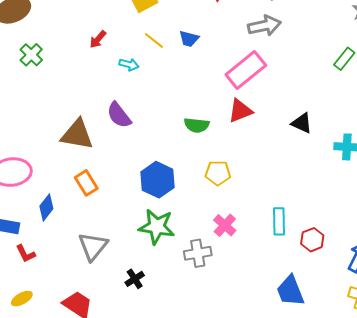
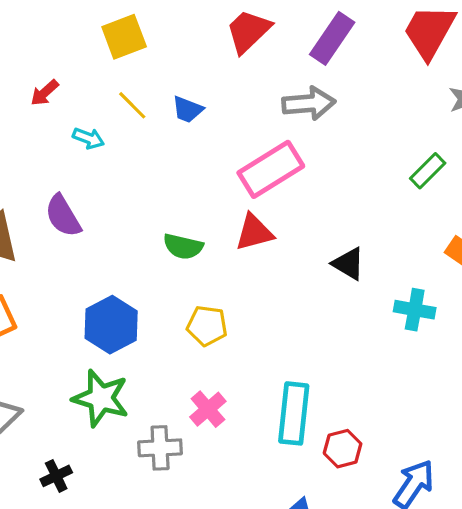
cyan rectangle: (279, 221) -> (294, 413), size x1.4

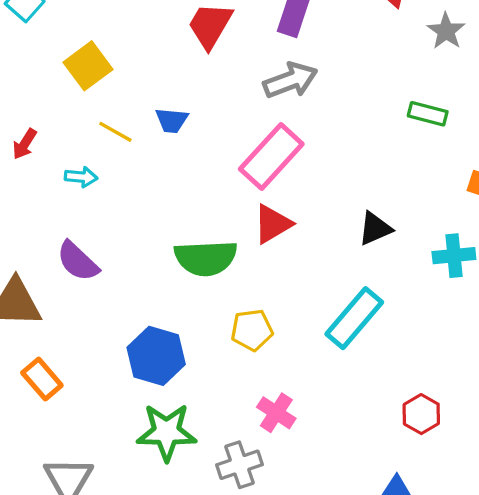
green rectangle: (428, 171) -> (428, 114), turned 75
green semicircle: (183, 247) -> (206, 258), size x1.5
black triangle: (348, 264) -> (375, 229), turned -39
cyan rectangle: (294, 413) -> (354, 318), moved, turned 50

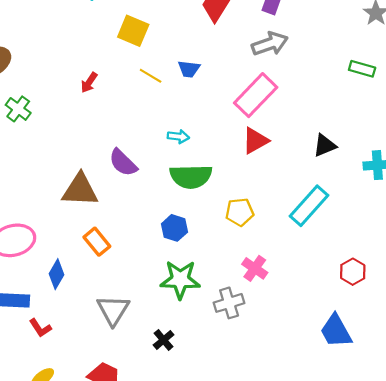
yellow square: (88, 66) -> (133, 31), turned -32
cyan arrow: (81, 177) -> (178, 137), moved
green semicircle: (206, 258) -> (191, 176), moved
blue hexagon: (156, 356) -> (174, 228), size x0.7

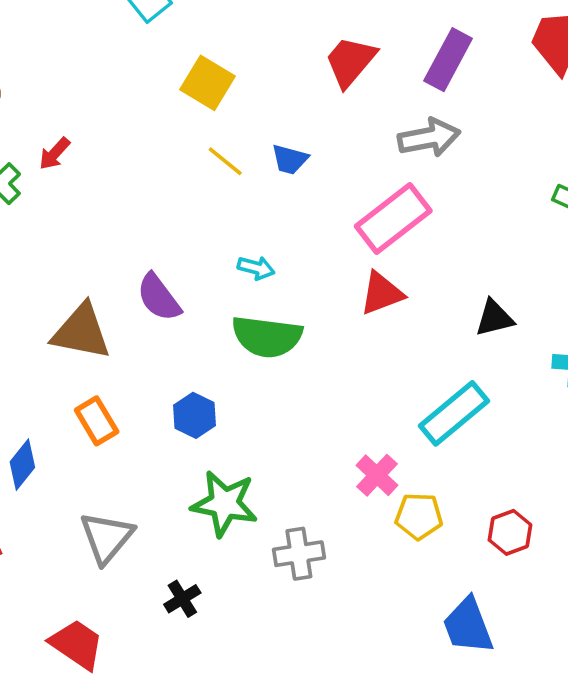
red arrow: (89, 82) -> (54, 154), moved
yellow pentagon: (240, 212) -> (419, 516), moved
blue hexagon: (174, 228) -> (194, 415), moved
pink cross: (255, 268) -> (377, 475), moved

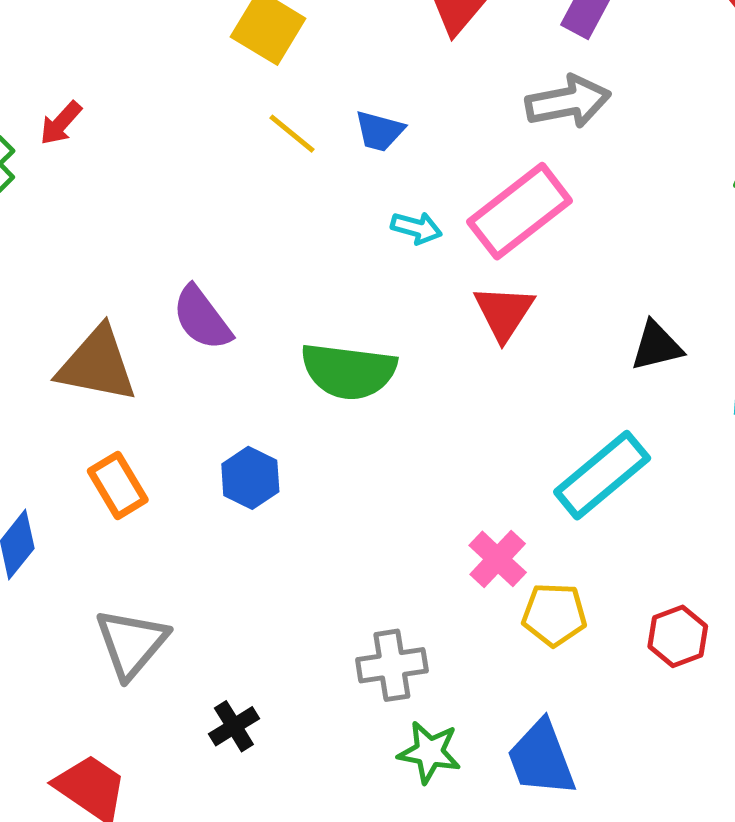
cyan arrow: (256, 268) -> (416, 228), moved
red triangle: (382, 293) -> (504, 313), turned -36
green star: (224, 504) -> (429, 752), moved, size x0.7
blue trapezoid: (468, 626) -> (541, 758), moved

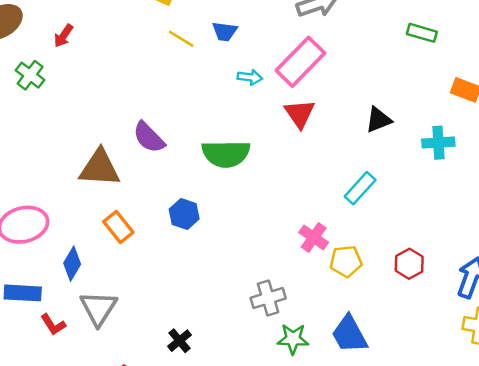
red arrow: (61, 123) -> (63, 36), moved
cyan rectangle: (602, 475) -> (360, 188), size x0.7
gray triangle: (131, 643) -> (98, 308), moved
black cross: (234, 726) -> (179, 341), moved

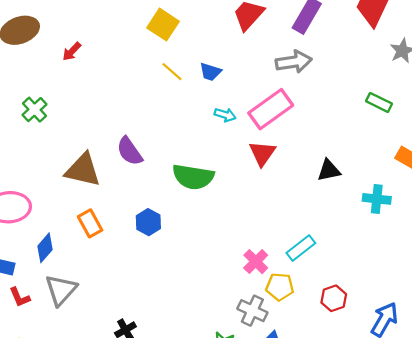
green cross: (30, 75) -> (35, 110), moved
cyan rectangle: (360, 188) -> (301, 248), moved
gray cross: (268, 298) -> (252, 311), moved, turned 32

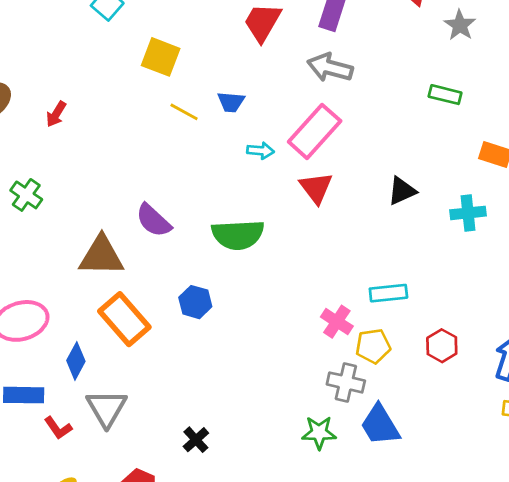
gray arrow: (294, 62) -> (330, 68), turned -144
orange rectangle: (90, 223) -> (124, 319), size x1.5
cyan rectangle: (301, 248) -> (388, 293), turned 44

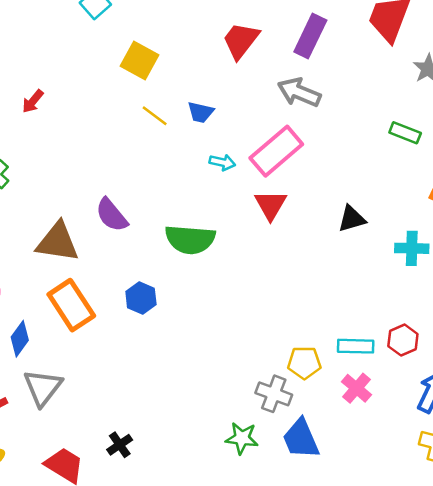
cyan rectangle: (388, 293) -> (356, 346), moved
pink cross: (337, 322) -> (356, 388), moved
red hexagon: (442, 346) -> (403, 340), moved
black cross: (196, 440) -> (120, 445), moved

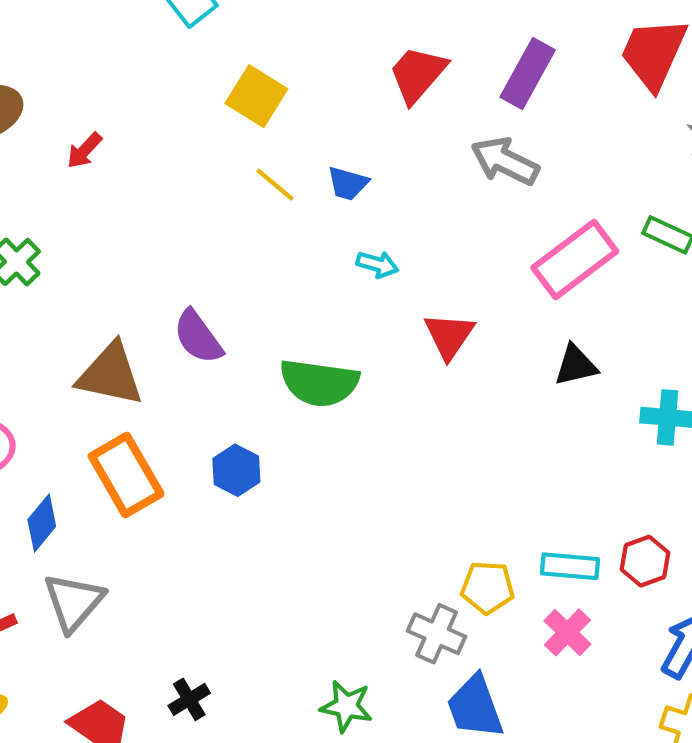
pink rectangle: (276, 151) -> (575, 259), moved
green star: (242, 438) -> (346, 706), moved

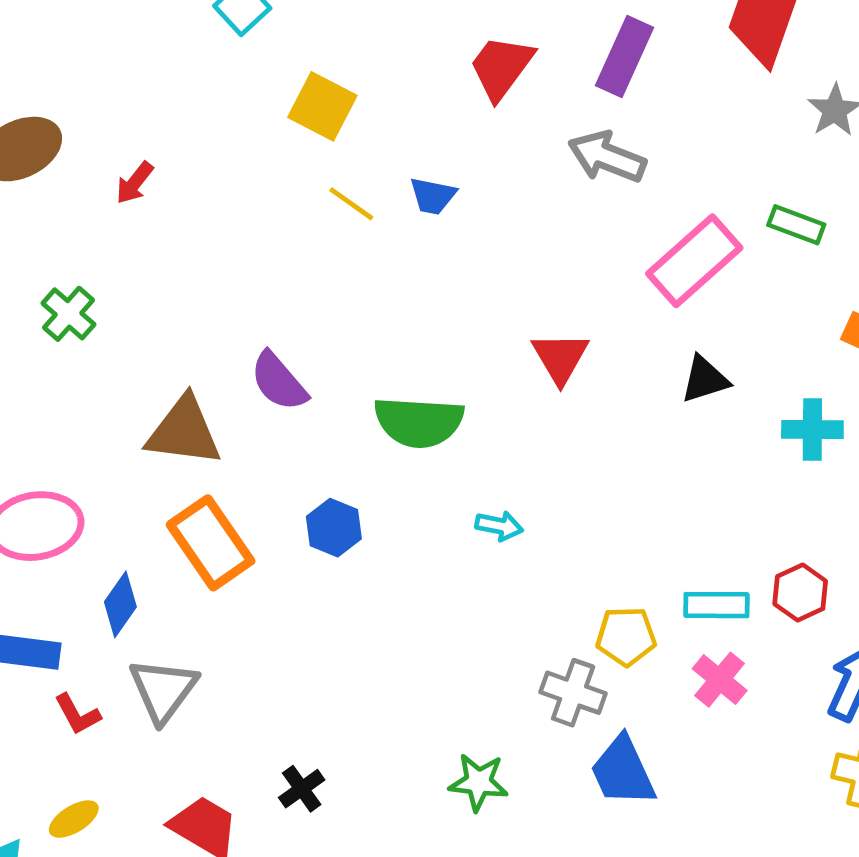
cyan arrow: (377, 264) -> (499, 526), moved

